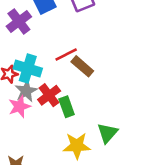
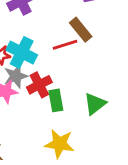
brown rectangle: (82, 66) -> (81, 30), moved
green triangle: (107, 133) -> (95, 104), moved

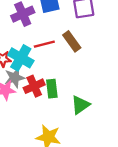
red line: (65, 45) -> (44, 44), moved
green rectangle: (56, 100) -> (52, 89), moved

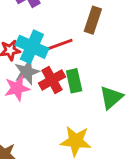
brown rectangle: (72, 41) -> (93, 20), turned 60
red line: (44, 44) -> (60, 45), moved

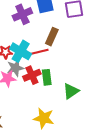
brown rectangle: (93, 20) -> (52, 37), moved

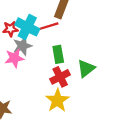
red cross: (32, 75) -> (60, 77), moved
yellow star: (44, 118) -> (57, 100), turned 30

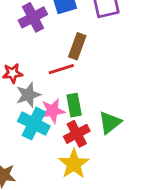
cyan cross: (27, 27) -> (34, 124), moved
pink star: (14, 58) -> (53, 111), moved

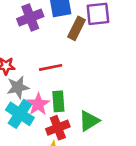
brown rectangle: (77, 46) -> (76, 28), moved
pink star: (53, 111) -> (38, 104), turned -30

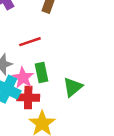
red cross: (58, 128) -> (28, 98), moved, turned 30

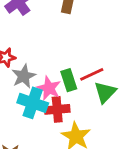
red line: (30, 42) -> (92, 74), moved

